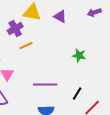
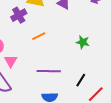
orange line: (26, 45) -> (39, 36), moved

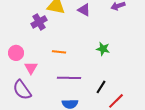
orange line: (39, 36) -> (59, 52), moved, turned 32

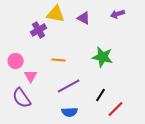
green star: (103, 49) -> (103, 57), size x1.5
purple line: (69, 78) -> (69, 86), turned -30

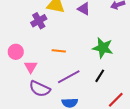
black line: (101, 95) -> (100, 76), moved
purple semicircle: (22, 98) -> (40, 89), moved, turned -30

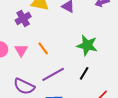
orange line: (59, 51) -> (43, 48), turned 48
pink triangle: (31, 67) -> (21, 50), moved

